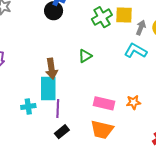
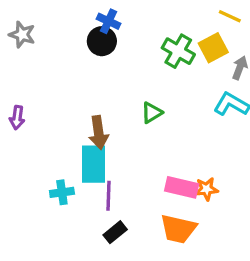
yellow square: (124, 15) -> (213, 48), turned -30
green cross: (102, 17) -> (178, 51), turned -30
orange star: (133, 102) -> (207, 189), moved

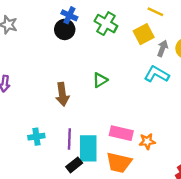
green cross: (178, 51) -> (106, 24), moved
cyan rectangle: (94, 164) -> (88, 148), moved
orange star: (207, 189) -> (147, 141), moved

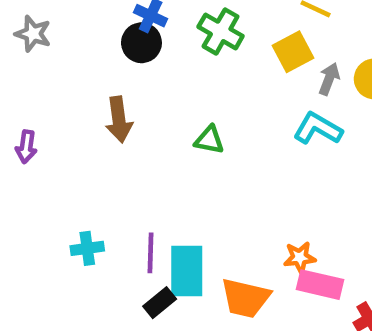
green triangle: (100, 80) -> (209, 140), turned 42
brown arrow: (62, 94) -> (119, 120), moved
pink rectangle: (121, 133) -> (320, 285), moved

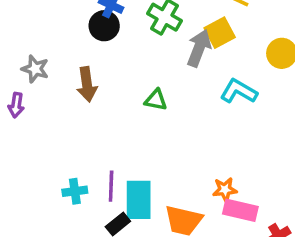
gray star: (33, 34) -> (35, 69), moved
gray arrow: (329, 79) -> (199, 48), moved, size x1.5
cyan cross: (87, 248) -> (75, 191), moved

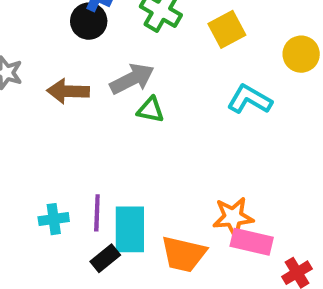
gray arrow: (199, 48) -> (132, 79), moved, turned 42
brown arrow: (87, 84) -> (68, 91), turned 100
orange star: (225, 190) -> (233, 217), size x1.4

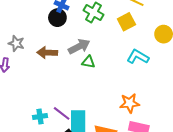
purple line: (97, 213) -> (62, 113), turned -54
orange star: (233, 217) -> (130, 103), moved

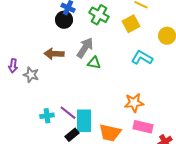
gray star: (16, 43) -> (31, 75), moved
gray arrow: (79, 46) -> (85, 48), turned -30

